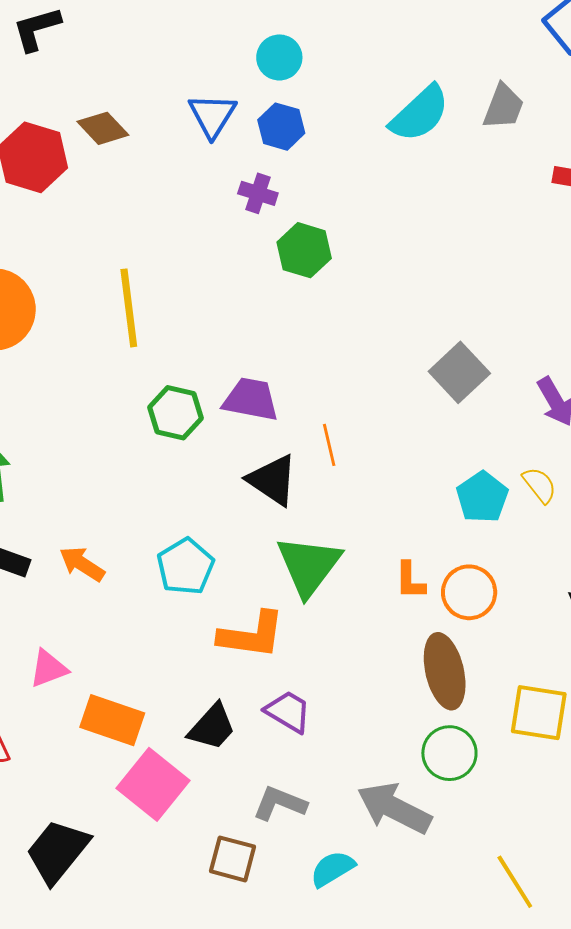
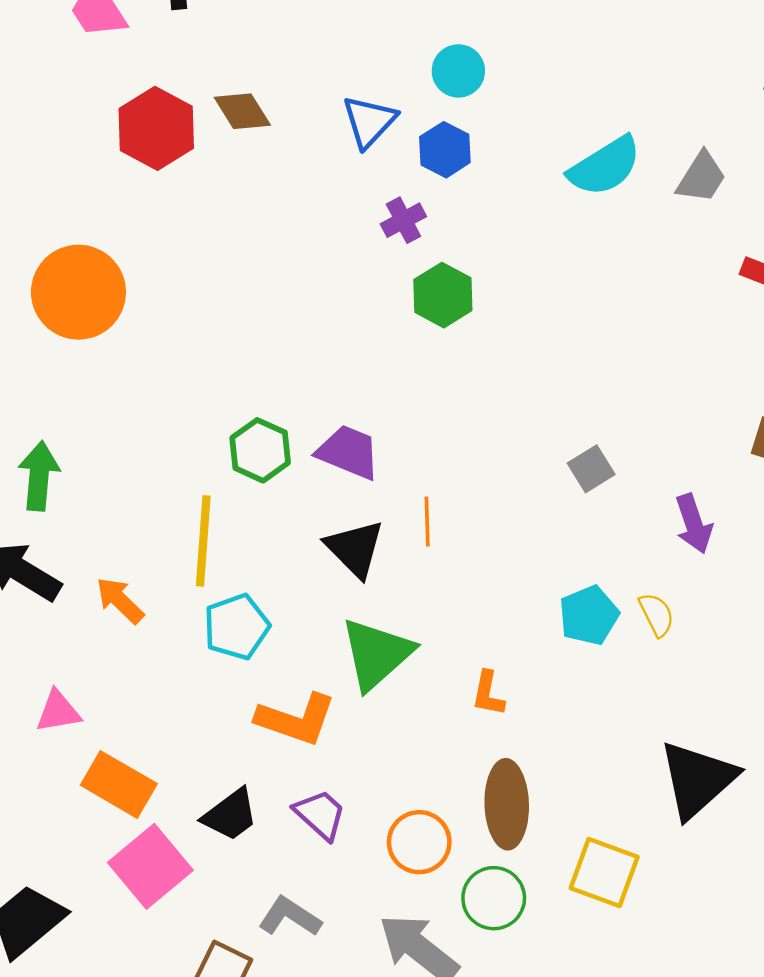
purple cross: (258, 193) -> (403, 220), turned 33
yellow line: (129, 308) -> (203, 541), moved
gray square: (459, 372) -> (591, 469), size x0.7
orange circle: (469, 592) -> (419, 842), moved

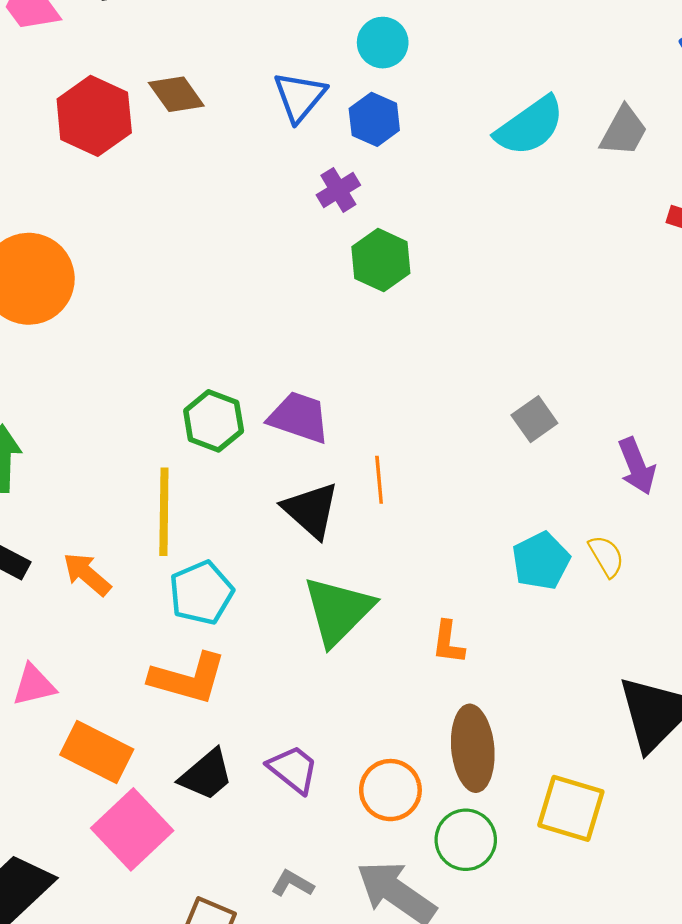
orange L-shape: (296, 719) -> (188, 678), moved
gray L-shape: (290, 917) -> (292, 884), moved, size x0.7

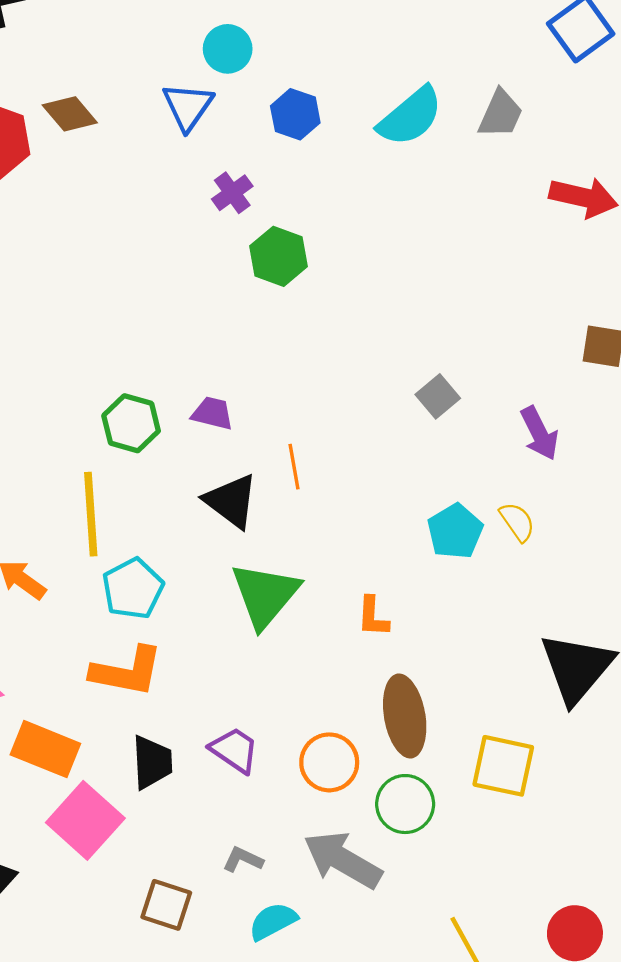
cyan circle: (383, 43) -> (228, 49), moved
blue hexagon: (374, 119) -> (295, 114), moved
purple trapezoid: (299, 417) -> (212, 413), size x0.7
black trapezoid: (206, 775) -> (152, 762), turned -48

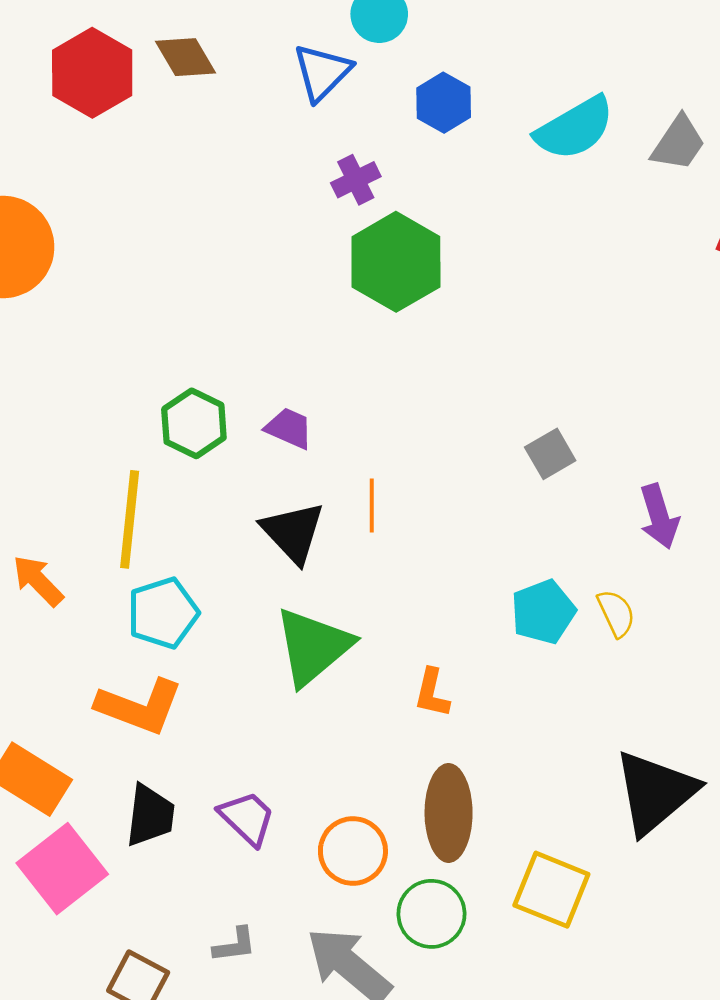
green hexagon: (278, 256) -> (396, 262), size x1.4
gray L-shape: (243, 860) -> (235, 945), turned 138

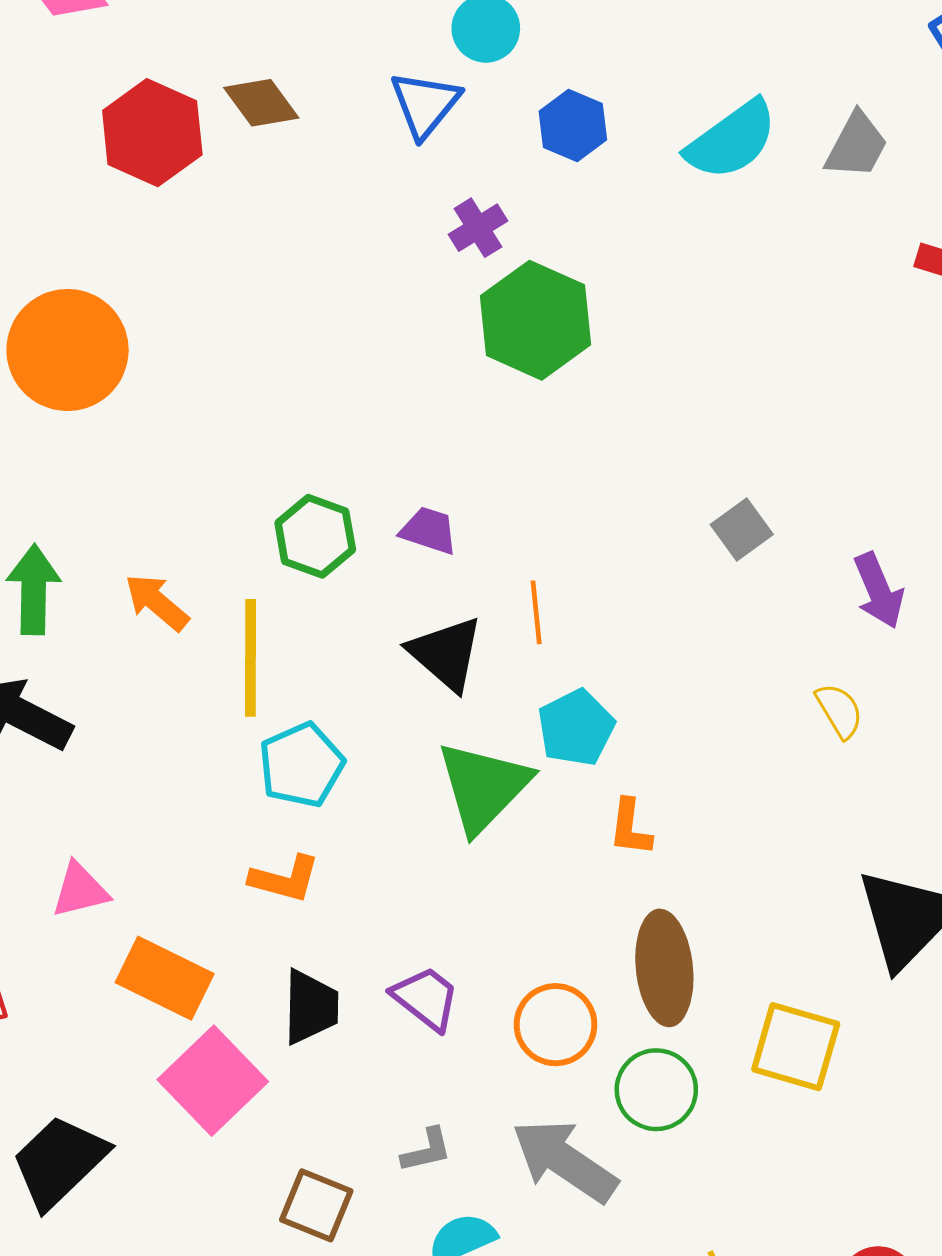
orange arrow: (38, 581) -> (157, 602), moved
cyan pentagon: (543, 612) -> (576, 728), moved
orange L-shape: (139, 706) -> (285, 879), size x0.7

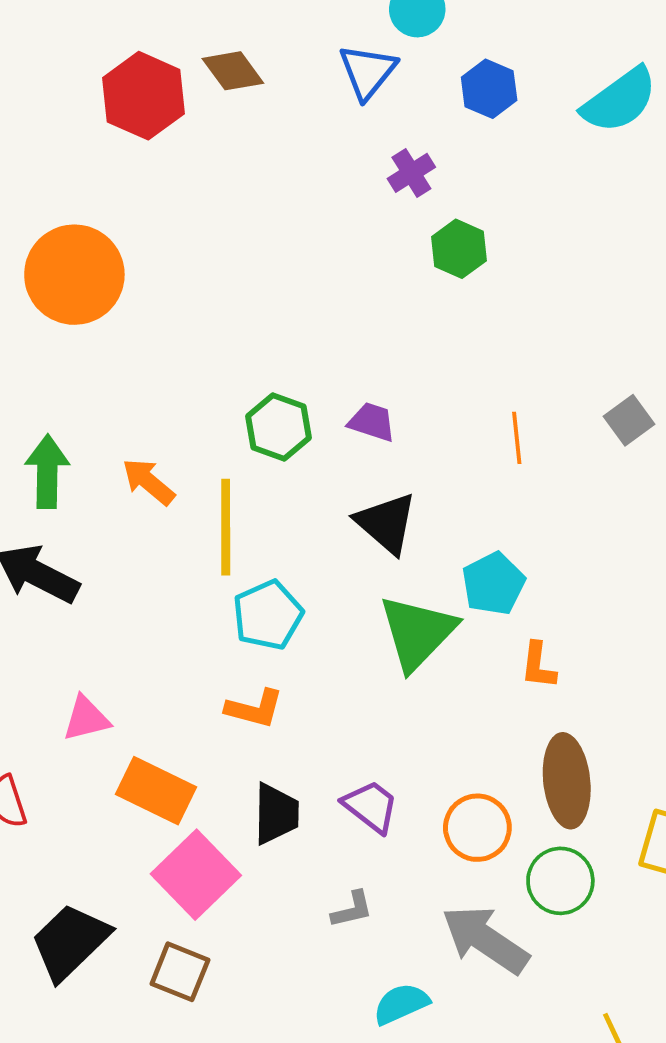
green hexagon: (536, 320) -> (459, 249), size x0.6
orange line: (536, 612) -> (517, 438), moved
gray L-shape: (427, 1150) -> (352, 910), moved
brown square: (316, 1205) -> (180, 972), moved

